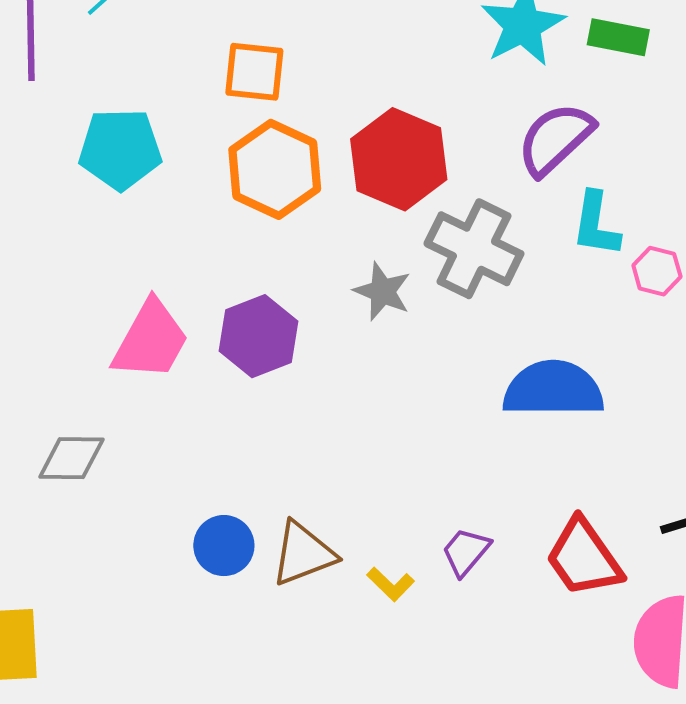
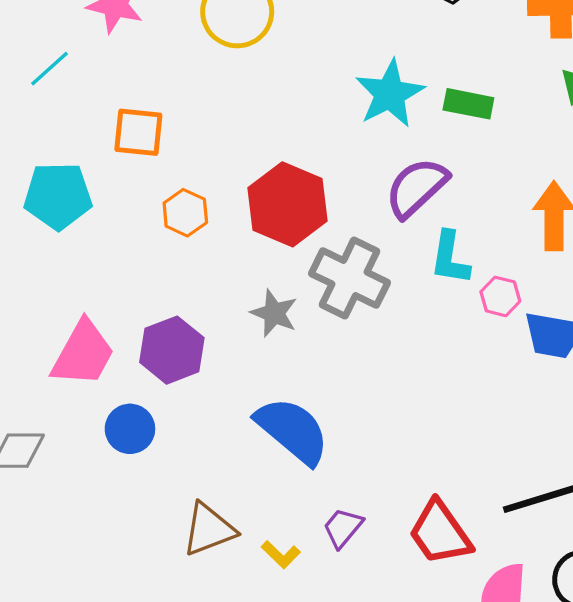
orange square: (254, 72) -> (138, 132), moved
orange hexagon: (275, 169) -> (185, 213), size x0.6
blue semicircle: (553, 389) -> (293, 431), moved, turned 40
blue circle: (224, 546) -> (130, 429), moved

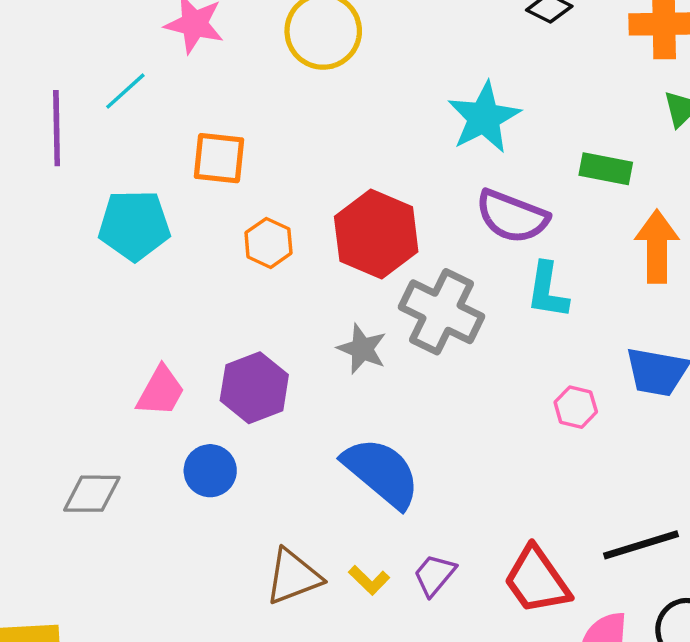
green rectangle: (468, 104) -> (606, 169), moved
purple semicircle: (417, 188) -> (512, 216), turned -116
pink hexagon: (500, 296) -> (576, 407), moved
pink trapezoid: (83, 353) -> (161, 391), size x0.7
yellow L-shape: (281, 555) -> (369, 580), moved

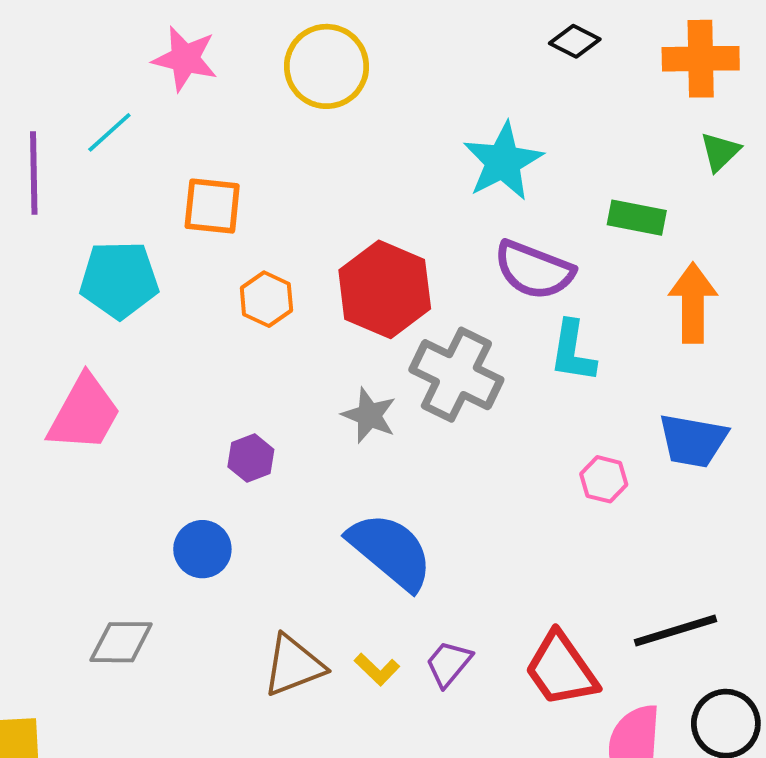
purple hexagon: (254, 388) -> (251, 458), size x0.6
pink trapezoid: (161, 391) -> (84, 413), moved, size x1.4
gray diamond: (92, 494) -> (121, 642), moved

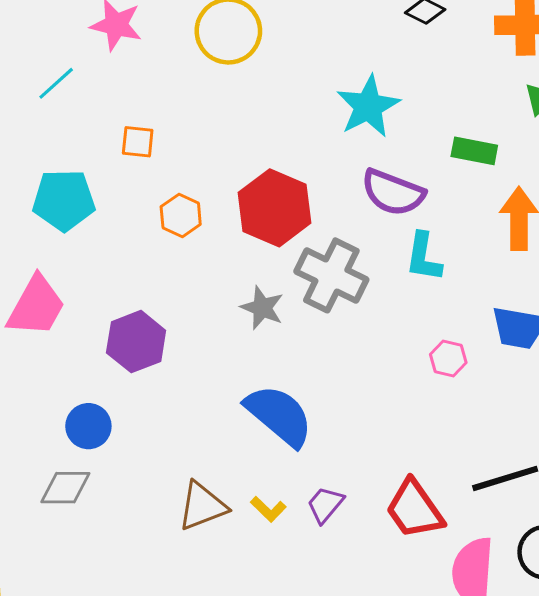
orange square: (212, 206) -> (138, 142), size x0.7
purple hexagon: (251, 458) -> (136, 342), moved, size x1.6
blue circle: (202, 549) -> (88, 426), moved

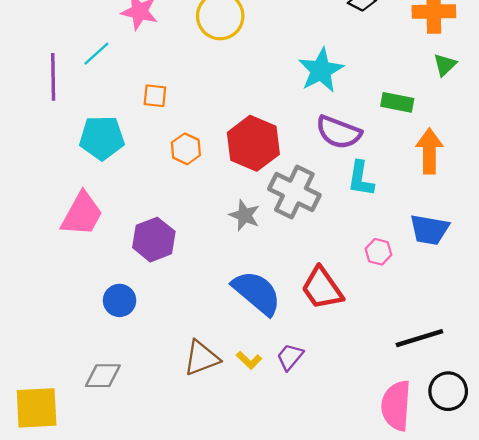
gray diamond: (65, 488) -> (103, 376), moved
red trapezoid: (414, 509) -> (322, 288), moved

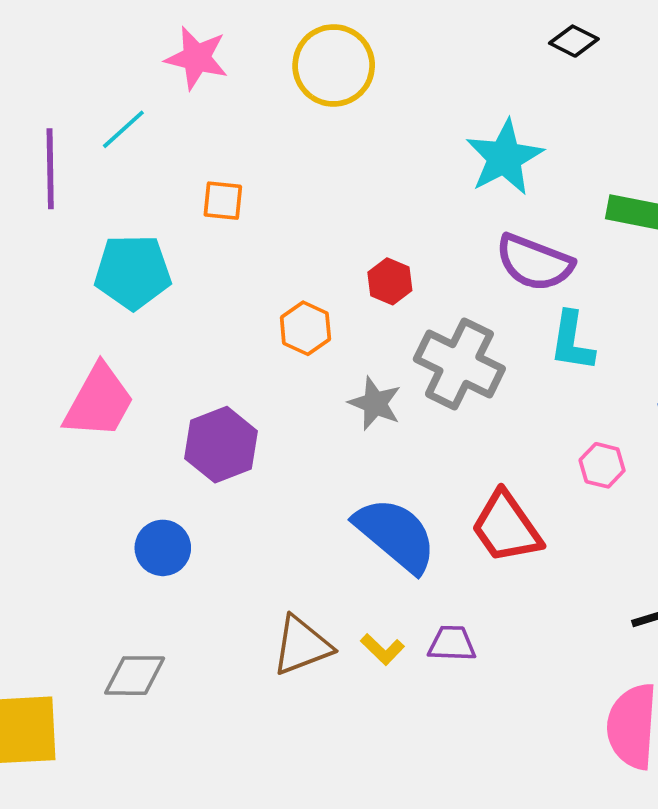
red hexagon: (253, 143) -> (390, 281), size x0.5
orange hexagon: (186, 149) -> (305, 328), moved
purple trapezoid: (290, 357) -> (452, 644), turned 52

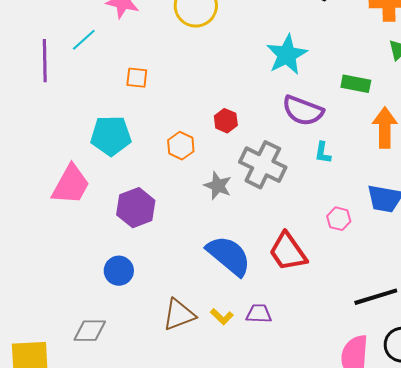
cyan pentagon: (133, 272) -> (111, 136), moved
cyan L-shape: (572, 341) -> (323, 153), size x0.7
blue circle: (163, 548) -> (119, 271), moved

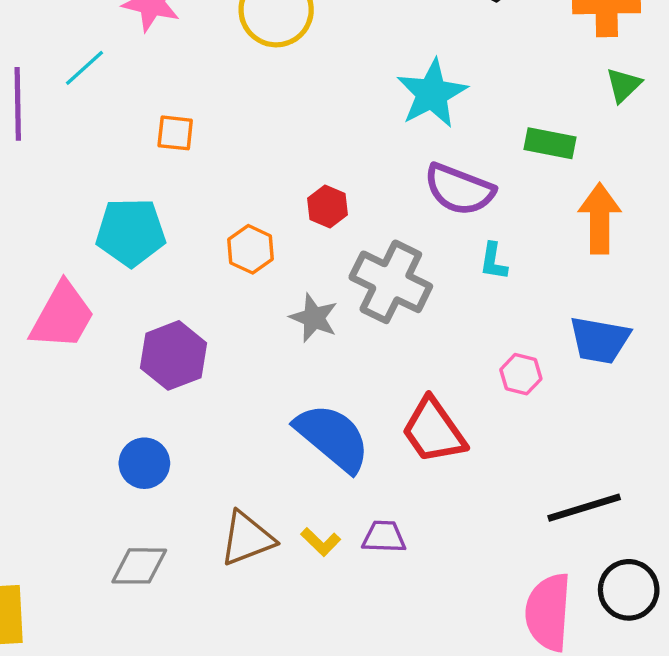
gray diamond: (90, 331) -> (139, 566), moved

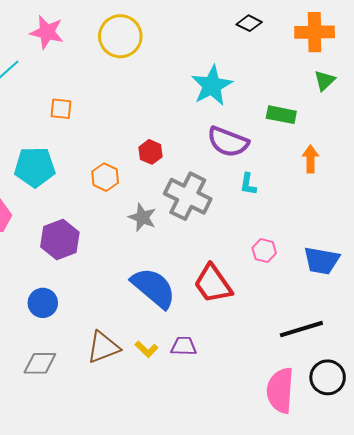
orange arrow: (600, 218) -> (310, 159), size x0.7
blue trapezoid: (600, 340) -> (322, 261), moved

